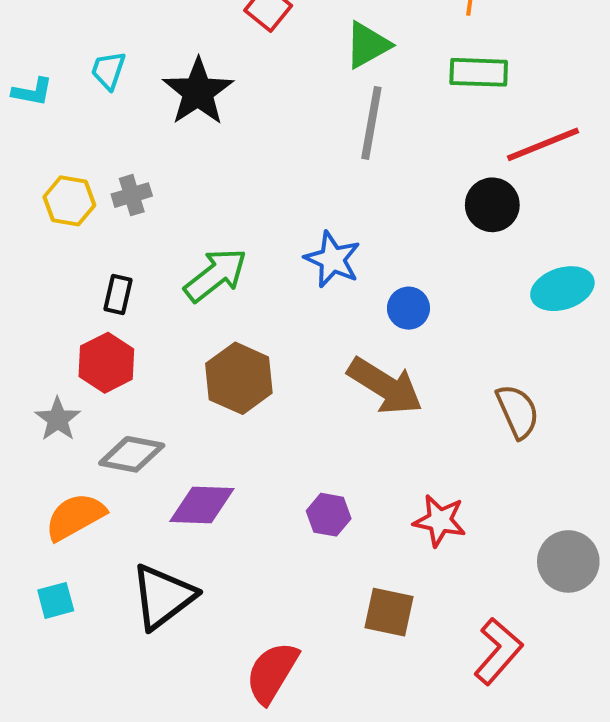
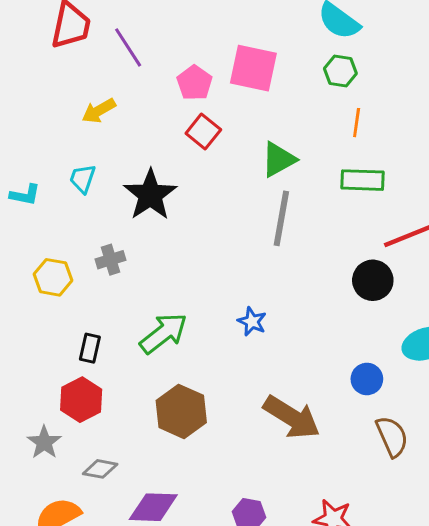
gray cross: (132, 195) -> (111, 260), moved
blue star: (332, 259) -> (252, 322), size x0.7
blue circle: (408, 308) -> (367, 379), moved
gray diamond: (132, 454) -> (100, 469), size x0.7

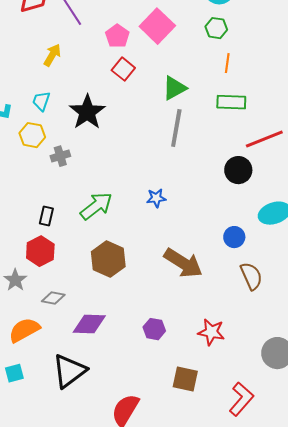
pink square: (253, 68) -> (157, 26), turned 32
yellow arrow: (99, 111) -> (52, 55), turned 150
yellow hexagon: (53, 277) -> (32, 135), moved
blue star: (252, 322) -> (156, 198), turned -30

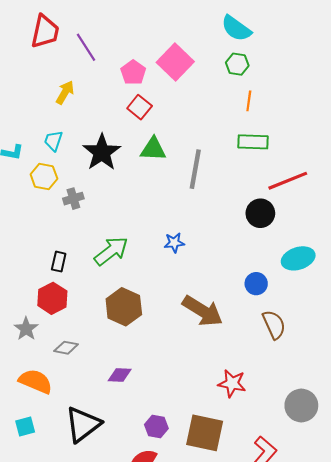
green triangle: (174, 88) -> (153, 149), moved, turned 32
purple diamond: (89, 324) -> (120, 375), moved, size x0.7
purple hexagon: (154, 329) -> (156, 426), moved
orange semicircle: (24, 330) -> (36, 381), turned 52
brown square: (185, 379) -> (205, 433), size x1.4

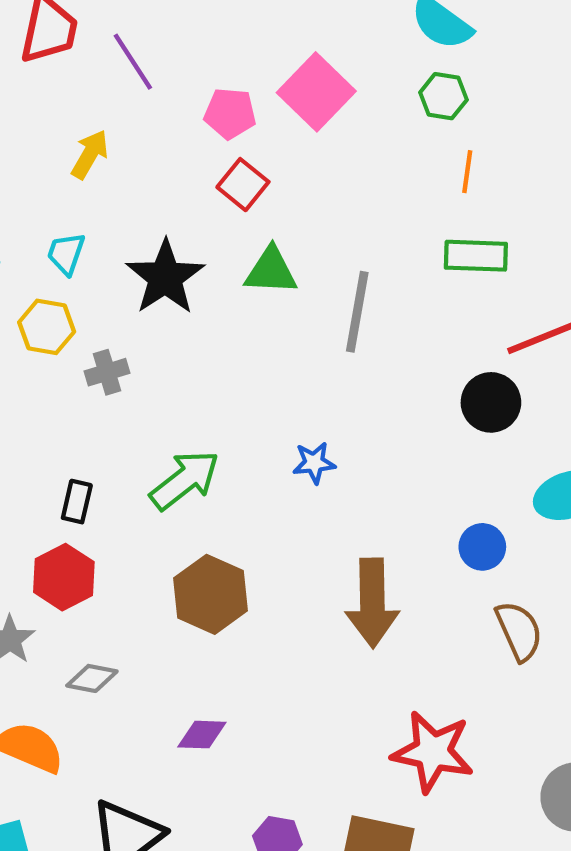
pink pentagon: (133, 72) -> (230, 113), turned -30
brown arrow: (203, 311) -> (372, 603), turned 57
red star: (232, 383) -> (433, 752), size x1.4

